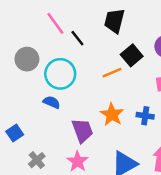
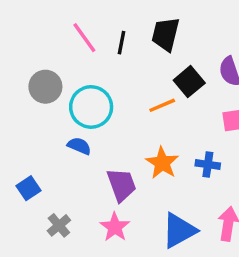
black line: (77, 38) -> (122, 43), moved, turned 49

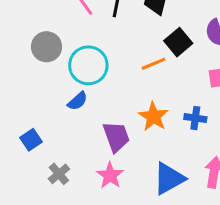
blue semicircle: (79, 146) -> (78, 101), turned 115

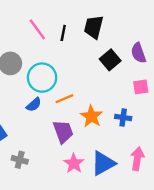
orange line: (153, 64) -> (64, 99), moved
gray cross: (59, 174) -> (20, 160), turned -35
pink star: (110, 175) -> (74, 163), moved

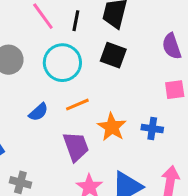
black square: (110, 60) -> (113, 55), moved, turned -30
cyan circle: (42, 78) -> (62, 63), moved

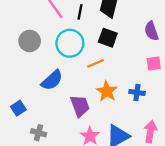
orange line: (77, 105) -> (96, 63), moved
blue semicircle: (38, 112) -> (52, 80), size x1.5

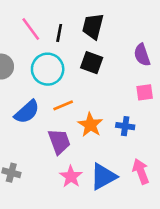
orange line: (96, 63) -> (63, 105), moved
pink arrow: (150, 132) -> (141, 171), turned -30

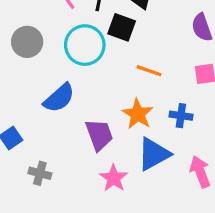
black square: (92, 63) -> (122, 27), moved
orange line: (63, 105) -> (149, 71), moved, turned 42
blue triangle: (103, 177) -> (154, 154), moved

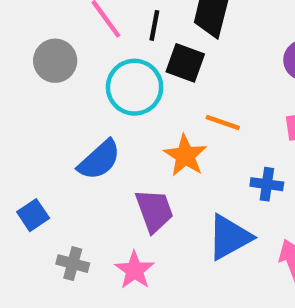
gray circle: (27, 42) -> (55, 61), moved
orange star: (138, 114) -> (185, 156), moved
pink star: (114, 178) -> (135, 270), moved

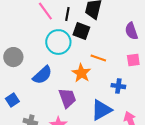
gray circle: (55, 61) -> (13, 57), moved

